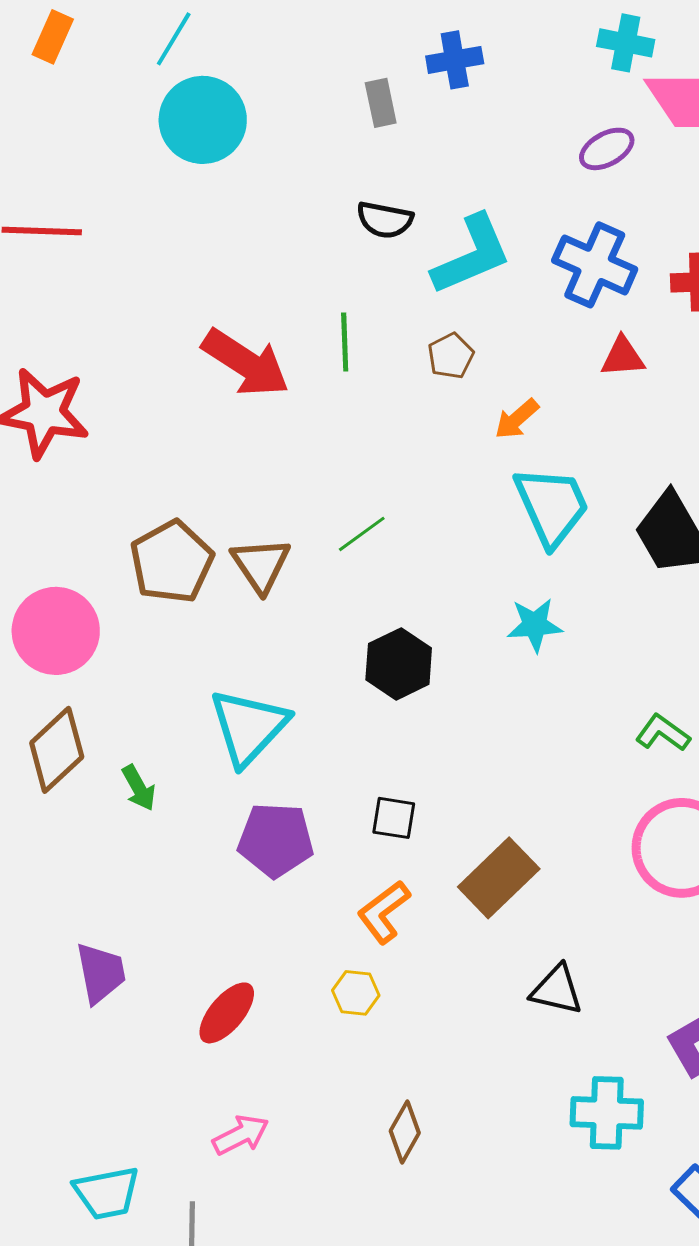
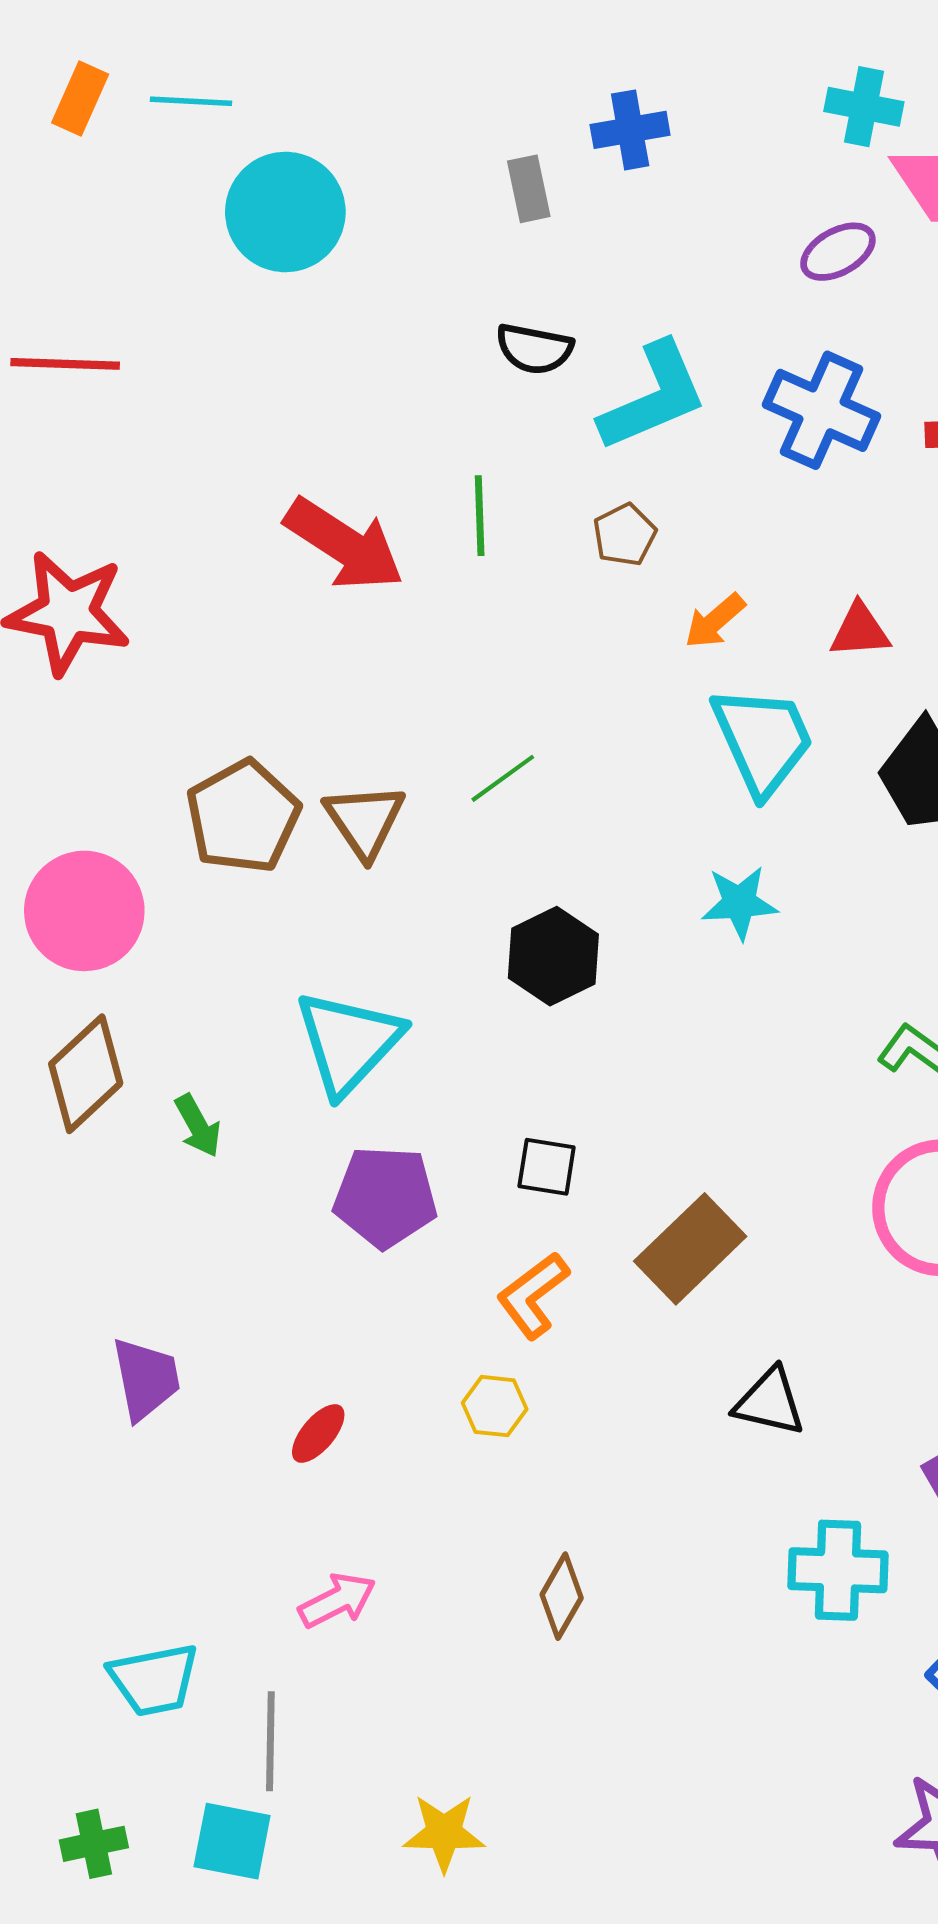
cyan line: (174, 39) -> (191, 101), moved, turned 62
red triangle: (623, 357) -> (860, 631), moved
red ellipse: (227, 1013) -> (318, 1433), size x0.7

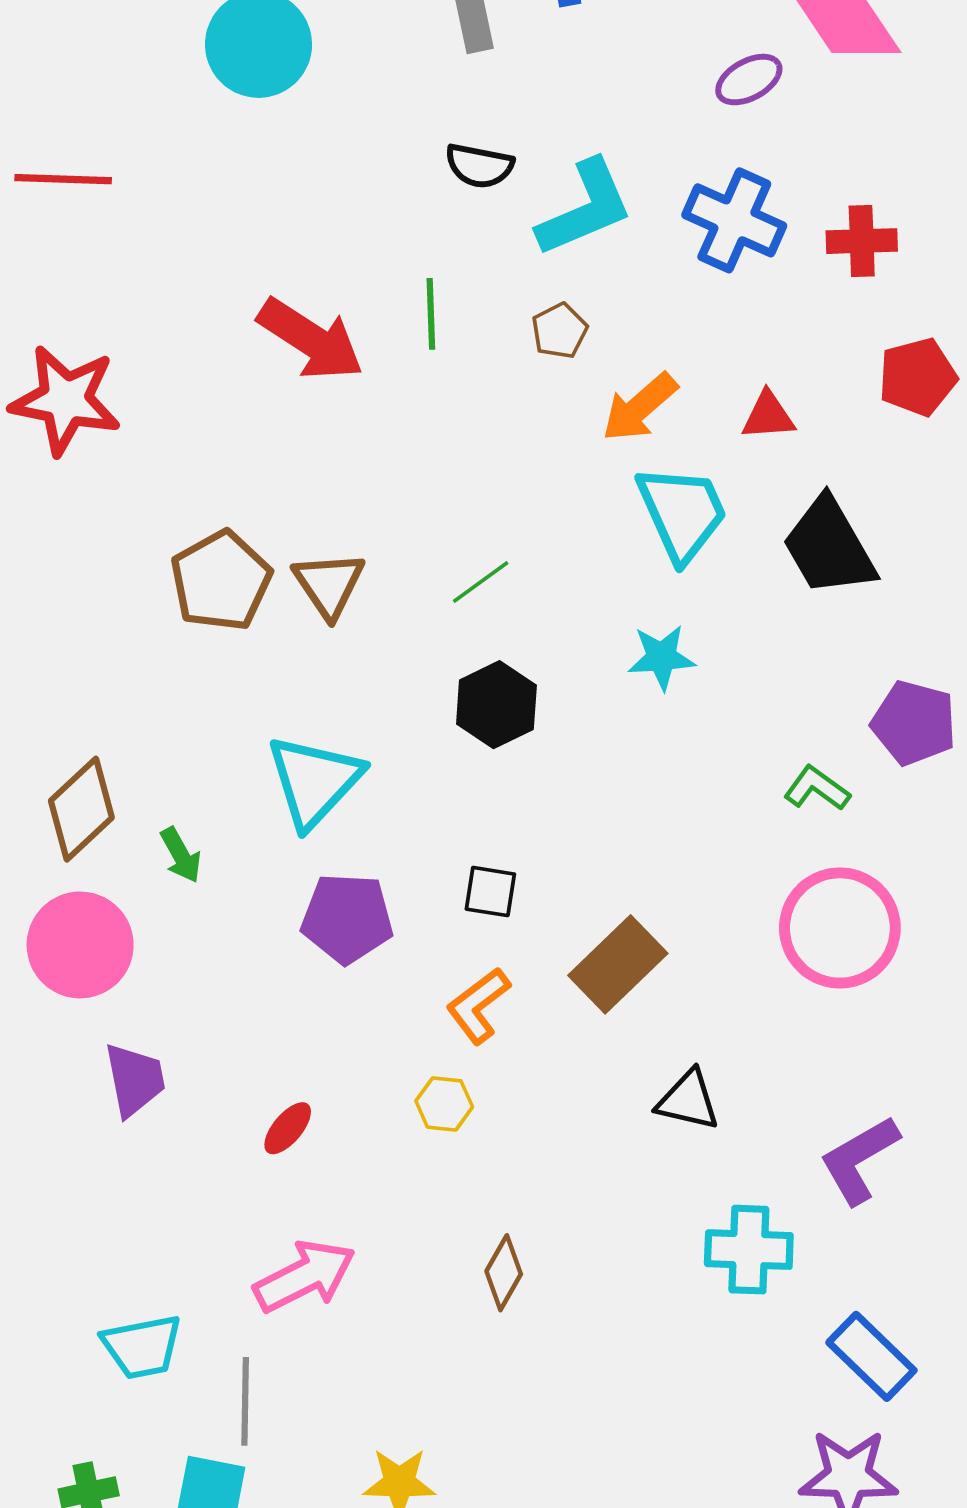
orange arrow: (715, 621) -> (640, 407), size x1.4
green line: (503, 778) -> (481, 582), moved
pink circle: (84, 911) -> (80, 945), moved
pink arrow: (337, 1600) -> (305, 1276), size x1.5

